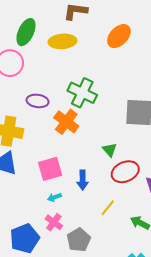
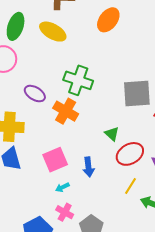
yellow ellipse: (62, 41) -> (53, 32), turned 40
purple ellipse: (38, 101) -> (35, 94), turned 30
yellow line: (108, 208) -> (130, 186), moved

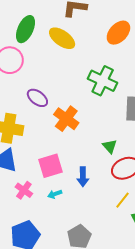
green cross: (78, 80) -> (103, 81), moved
pink cross: (65, 212) -> (24, 190), moved

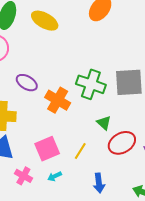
green cross: (103, 81) -> (91, 84), moved
blue arrow: (83, 177) -> (99, 183), moved
yellow line: (123, 200) -> (80, 151), moved

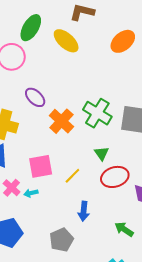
cyan arrow: (55, 176) -> (31, 193), moved

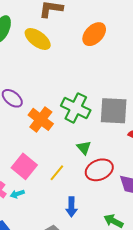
pink square: (41, 166) -> (24, 166), turned -35

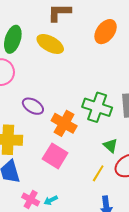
pink square: (24, 166) -> (55, 156), moved
yellow line: (57, 173) -> (98, 173), moved

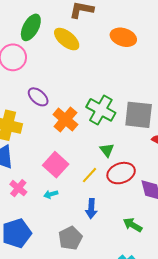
orange ellipse: (106, 32) -> (123, 37), turned 60
pink square: (55, 156) -> (56, 165), moved
cyan arrow: (51, 200) -> (51, 194), moved

